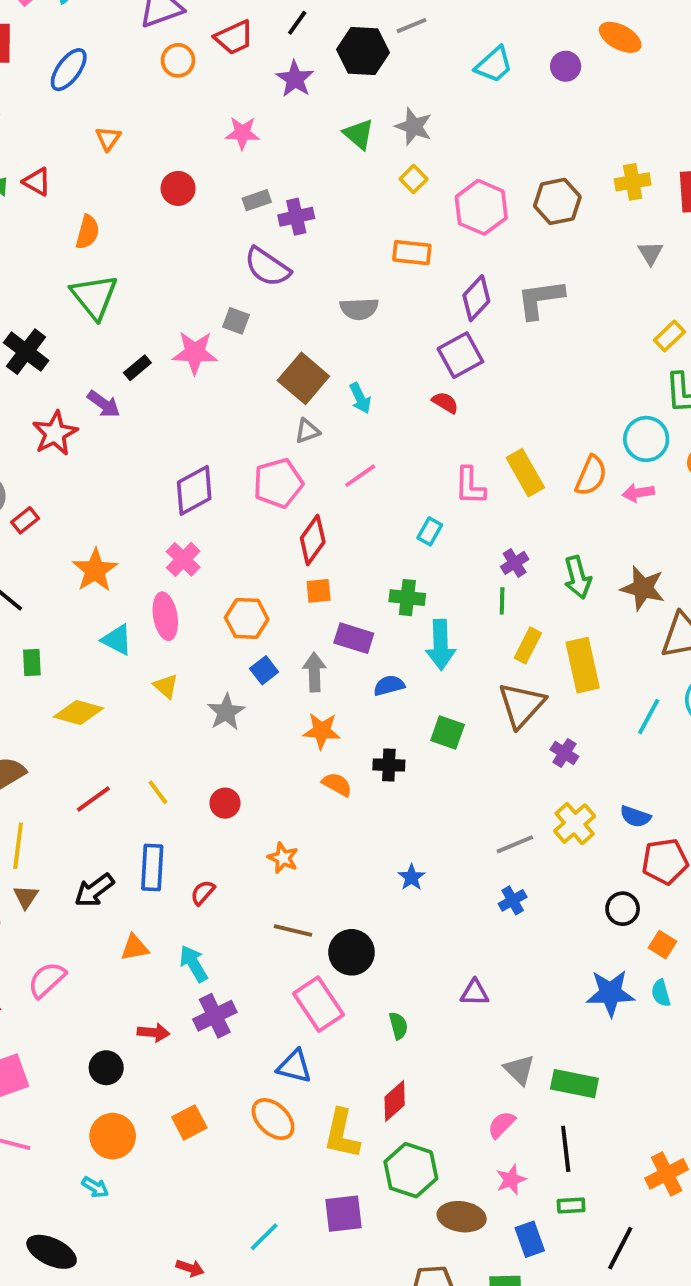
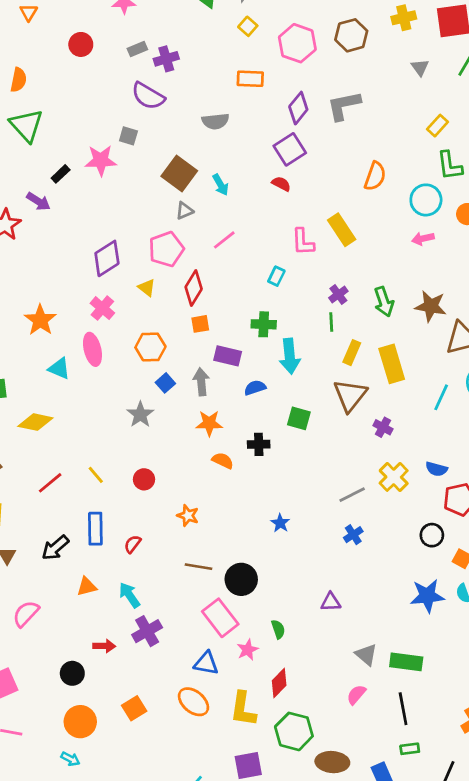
orange semicircle: (591, 476) -> (375, 176), moved
yellow triangle: (166, 686) -> (147, 288), moved
pink star: (511, 1180) -> (248, 650), moved

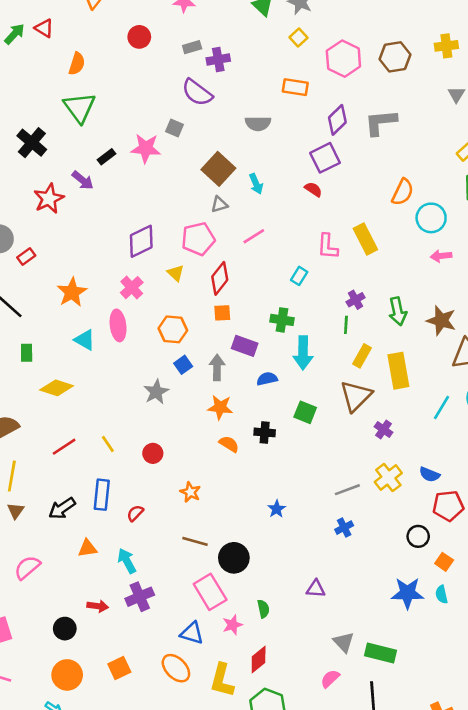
cyan circle: (426, 200) -> (431, 218), moved

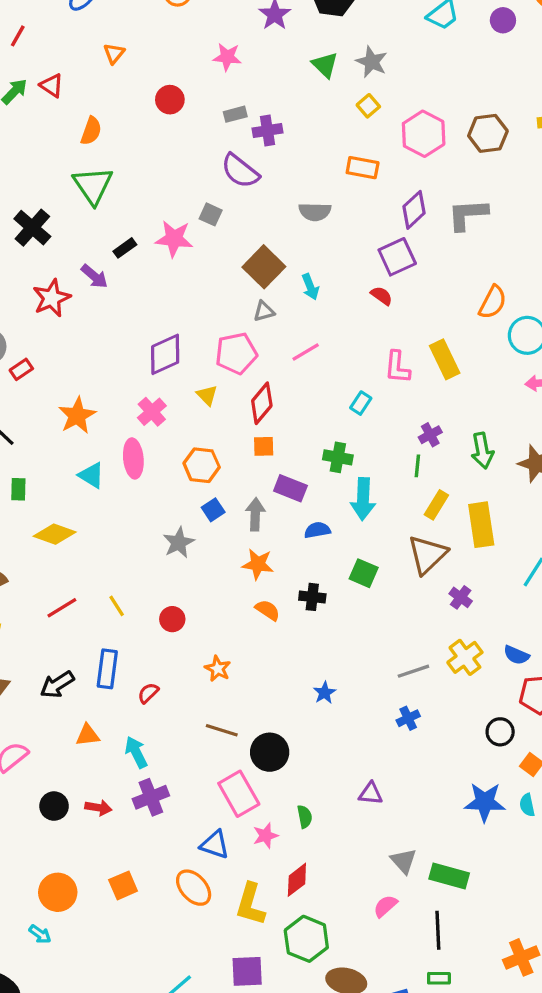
black circle: (65, 629) -> (54, 806), moved

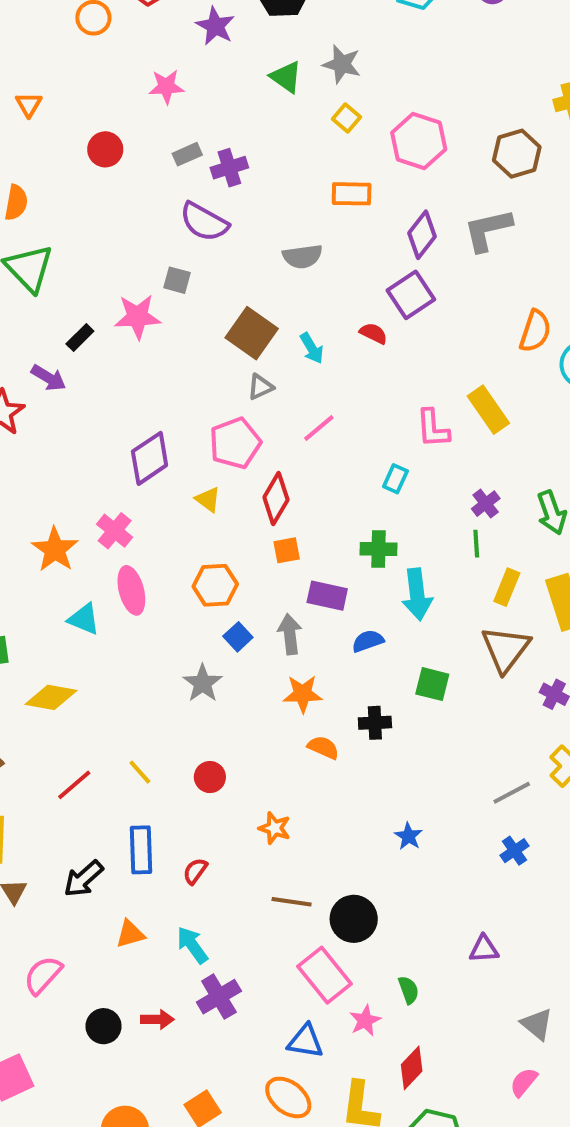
brown hexagon: (488, 133) -> (517, 154), moved
red semicircle: (382, 296) -> (373, 333), moved
pink cross: (152, 412) -> (115, 531), moved

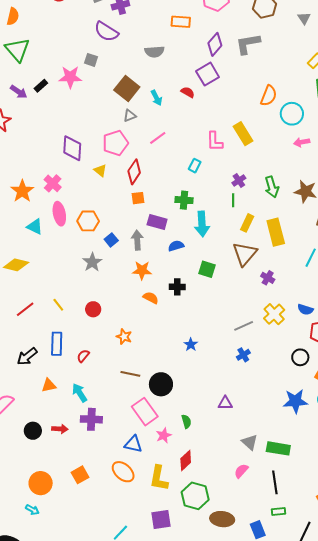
purple arrow: (49, 378) -> (19, 92), moved
purple diamond: (150, 458) -> (72, 148), turned -56
orange hexagon: (215, 585) -> (88, 221), moved
purple cross: (219, 997) -> (91, 419), turned 30

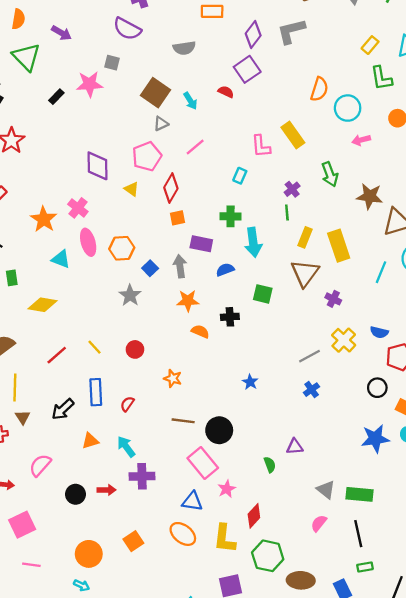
purple arrow: (19, 92) -> (61, 33), moved
green arrow: (272, 187) -> (330, 174), moved
green semicircle: (186, 421) -> (270, 465), moved

